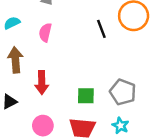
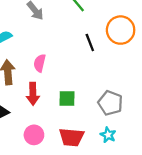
pink semicircle: (45, 32) -> (40, 63), moved
green square: (86, 96) -> (67, 98), moved

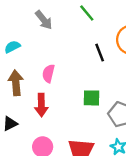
green square: (67, 98) -> (92, 98), moved

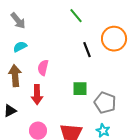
gray arrow: (44, 20) -> (18, 21), moved
cyan semicircle: (12, 47) -> (20, 47), moved

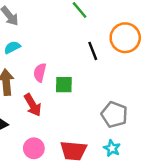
green square: (80, 89) -> (64, 85), moved
red arrow: (37, 95) -> (33, 105), turned -30

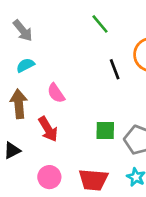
pink semicircle: (40, 73) -> (56, 93), turned -48
green square: (64, 85) -> (105, 130), moved

